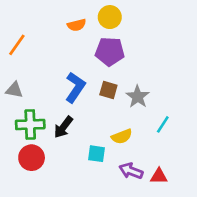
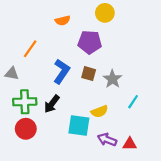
yellow circle: (110, 17) -> (105, 13), moved
orange line: (17, 45) -> (30, 49), moved
cyan square: (97, 154) -> (79, 126), size x1.5

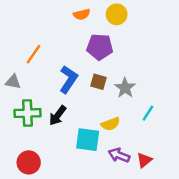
orange semicircle: (63, 20) -> (82, 14), moved
red circle: (26, 129) -> (29, 162), moved
red triangle: (130, 144) -> (144, 160), turned -40

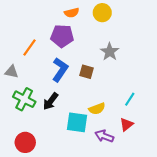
purple pentagon: (100, 47) -> (62, 36), moved
gray star: (125, 88) -> (110, 52), moved
green cross: (27, 113) -> (24, 99), turned 30
red triangle: (144, 160) -> (126, 124), moved

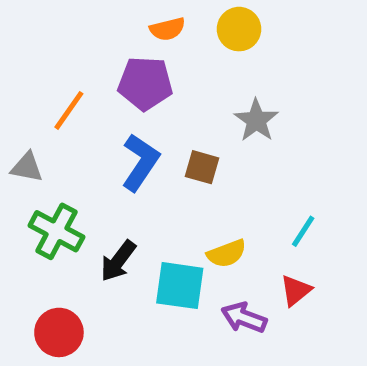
black arrow: (51, 101) -> (118, 261), moved

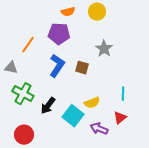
cyan line: (303, 231) -> (123, 94), turned -32
cyan square: (180, 286) -> (73, 116), turned 30

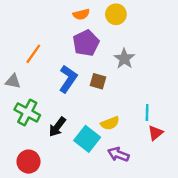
purple pentagon: (59, 34) -> (86, 43), moved, turned -30
red triangle: (120, 118) -> (155, 133), moved

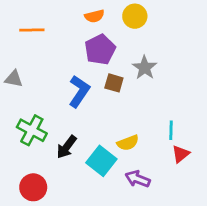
orange line: (33, 54) -> (32, 30), moved, turned 54
gray triangle: (13, 81) -> (14, 79), moved
brown square: (98, 81) -> (114, 83), moved

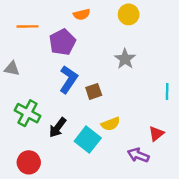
yellow circle: (135, 16) -> (129, 14), moved
purple pentagon: (100, 50) -> (62, 42), moved
brown square: (114, 83) -> (94, 91), moved, turned -35
cyan line: (171, 130) -> (167, 91), moved
purple arrow: (138, 179) -> (138, 155), moved

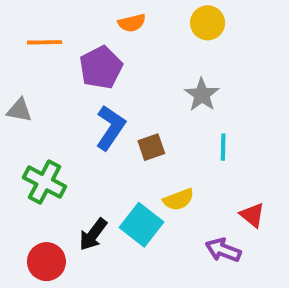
cyan line: (167, 91) -> (223, 147), moved
black arrow: (58, 128) -> (93, 234), moved
red triangle: (156, 134) -> (252, 215), turned -42

